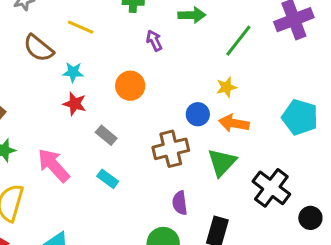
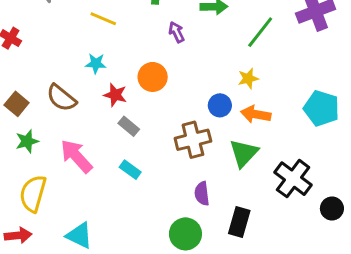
brown semicircle: (39, 48) -> (61, 98), moved
red star: (75, 104) -> (115, 95), moved

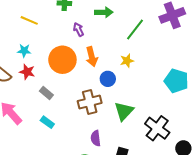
orange circle: (153, 77) -> (62, 60), size x1.4
red star: (115, 95) -> (27, 72), moved
orange arrow: (256, 114) -> (92, 57), moved, turned -114

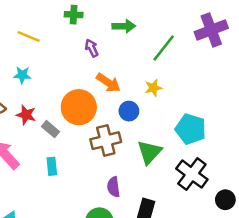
orange arrow: (92, 57) -> (108, 83), turned -42
orange circle: (62, 60) -> (79, 107), moved
red star: (27, 72) -> (26, 115), moved
cyan pentagon: (176, 81) -> (191, 129), moved
cyan rectangle: (47, 122) -> (52, 166), turned 48

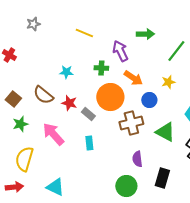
green cross: (74, 15) -> (101, 68), moved
yellow line: (29, 36) -> (84, 33), moved
purple arrow: (92, 48) -> (120, 51), size x1.5
green triangle: (149, 152) -> (165, 132), turned -45

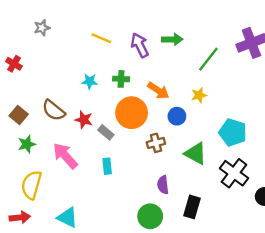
purple arrow: (120, 51) -> (140, 45), moved
cyan star: (66, 72) -> (90, 81), moved
brown cross: (131, 123) -> (156, 143), size x0.7

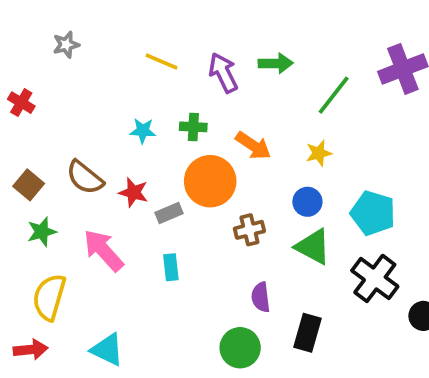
blue circle: (177, 116) -> (307, 202), moved
gray rectangle: (106, 132) -> (169, 213), turned -63

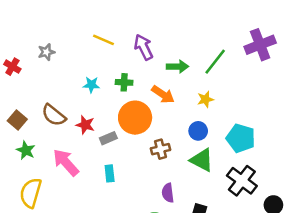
gray star: (66, 45) -> (46, 52), moved
green arrow: (276, 63) -> (178, 67), moved
green star: (42, 232) -> (26, 150), turned -30

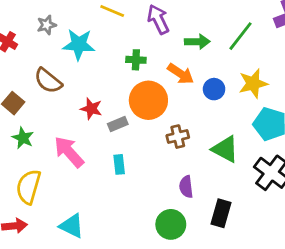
cyan star: (91, 85) -> (79, 44), moved, size x1.6
yellow star: (205, 99) -> (253, 84), moved, size x1.5
brown semicircle: (54, 115) -> (48, 81), moved
blue circle: (198, 131) -> (214, 89), moved

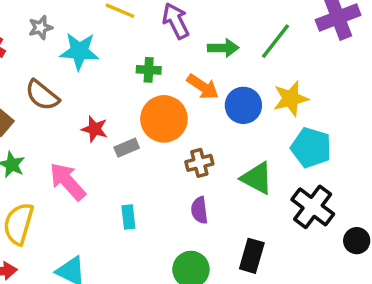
blue circle: (214, 89) -> (243, 105), size x1.4
cyan rectangle: (119, 164) -> (128, 217), moved
purple semicircle: (186, 187) -> (199, 210), moved

